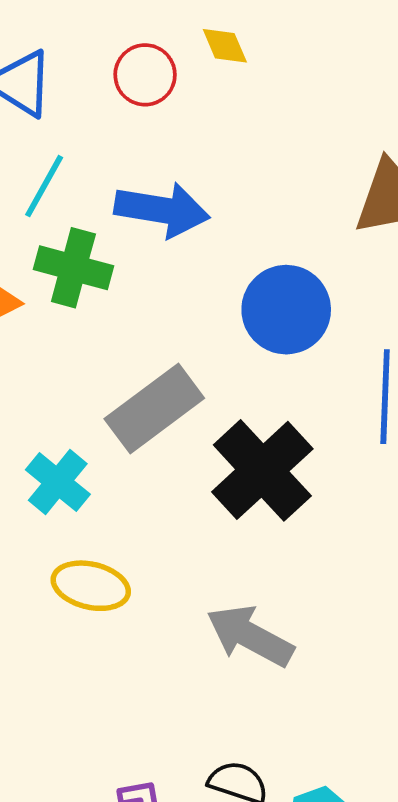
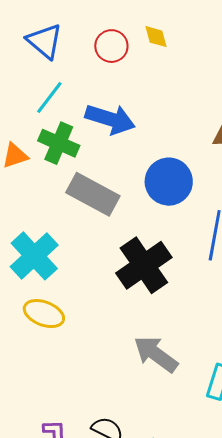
gray rectangle: (154, 408) -> (93, 194), moved, turned 57
cyan cross: (58, 482) -> (34, 256), size x1.4
gray arrow: (250, 636) -> (156, 354), moved

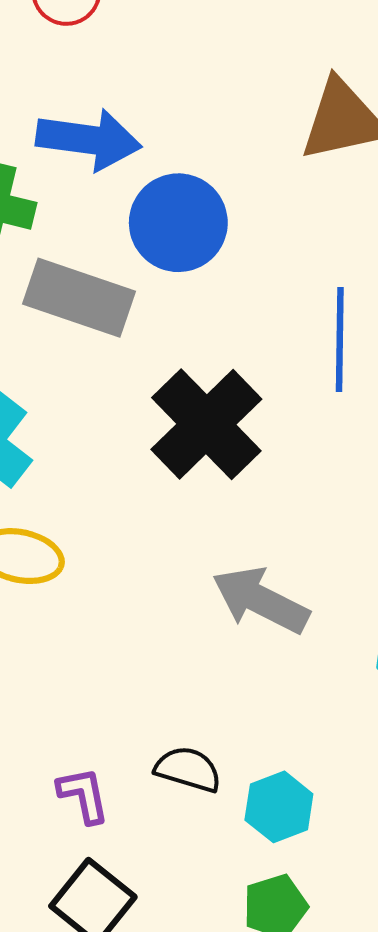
blue circle: (169, 182) -> (178, 223), moved

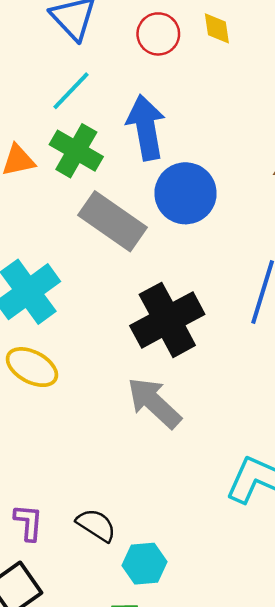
blue arrow: (89, 139) -> (146, 127), turned -124
gray arrow: (261, 600) -> (154, 403), moved

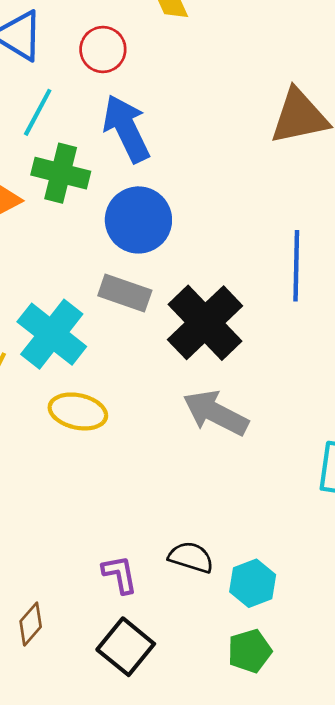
red circle: (158, 34) -> (103, 49), moved
blue circle: (186, 193) -> (138, 220), moved
gray rectangle: (112, 221) -> (125, 293), moved, size x0.7

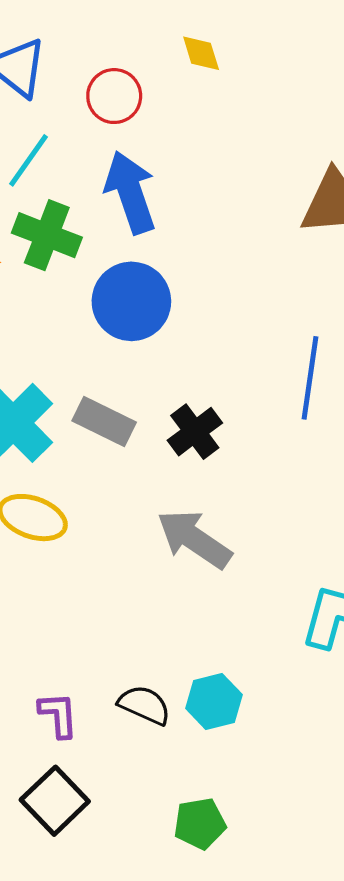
gray rectangle: (125, 293) -> (104, 421), moved
black cross: (205, 323) -> (195, 432), size x0.6
cyan hexagon: (253, 583) -> (214, 702), moved

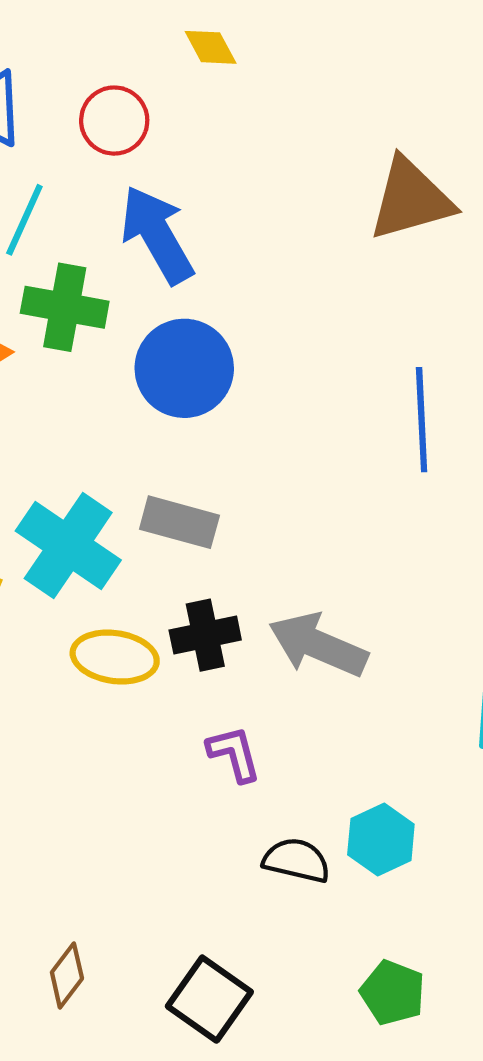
black cross: (195, 432) -> (205, 635), moved, turned 36
purple L-shape: (58, 715) -> (234, 754), moved
green pentagon: (200, 824) -> (393, 993), turned -30

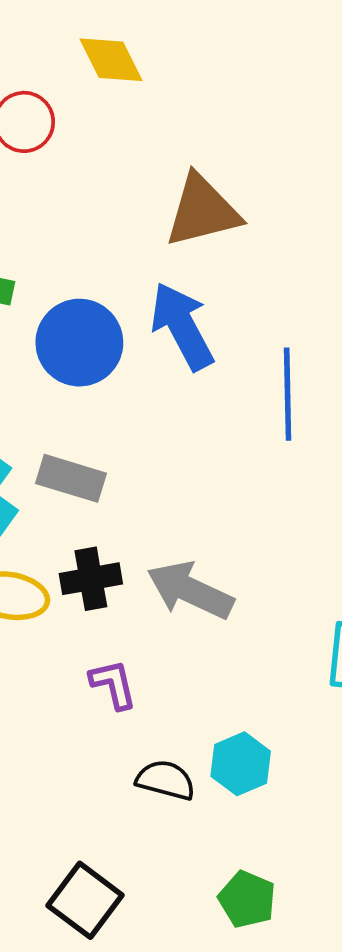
yellow diamond: (211, 47) -> (111, 60), size x1.4
brown triangle: (411, 199) -> (203, 211), moved
blue arrow: (157, 235) -> (182, 326), moved

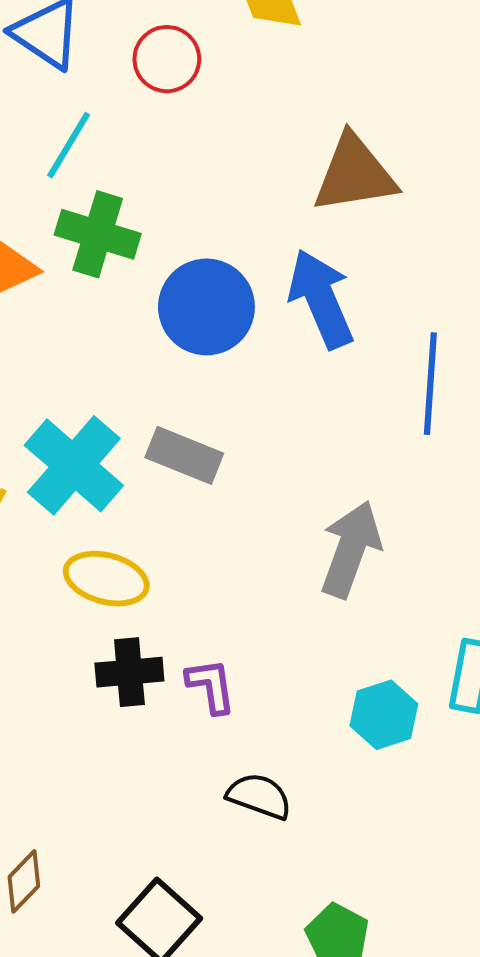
black cross: (91, 579) -> (129, 672), moved
gray arrow: (190, 590) -> (351, 549), moved, turned 80
cyan hexagon: (241, 764) -> (384, 715), moved

